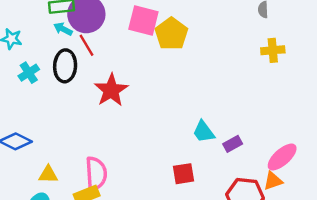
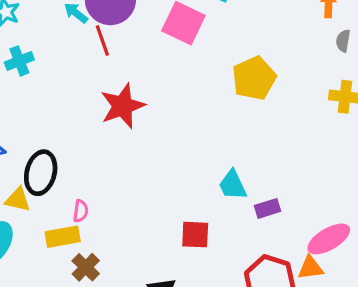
yellow pentagon: (171, 34) -> (254, 78), moved
black ellipse: (65, 66) -> (41, 173), moved
pink semicircle: (96, 174) -> (81, 211), size x0.5

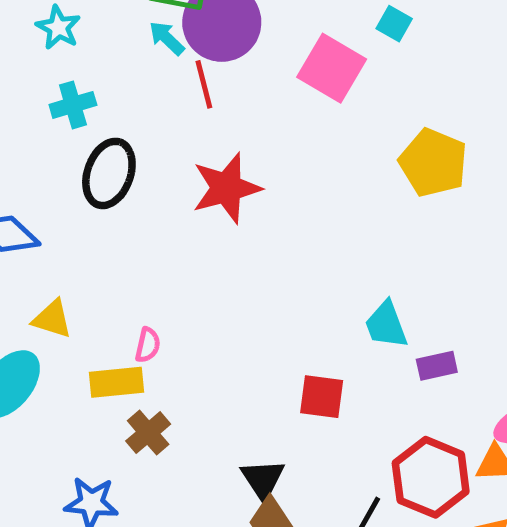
yellow pentagon: (254, 78) -> (433, 163), turned -30
black ellipse: (41, 173) -> (109, 173), moved

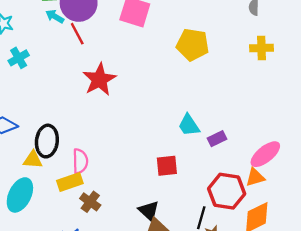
black ellipse: (109, 173) -> (47, 141), moved
pink semicircle: (148, 345) -> (80, 161), size x1.5

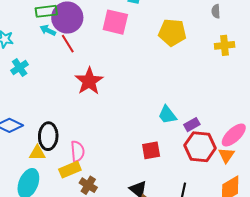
yellow pentagon: (193, 45) -> (172, 32), moved
orange triangle: (255, 177) -> (226, 155), turned -36
red hexagon: (227, 191) -> (200, 147), moved

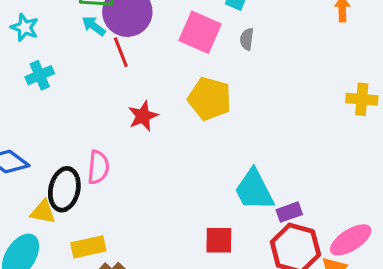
gray semicircle: (216, 11) -> (247, 39), moved
yellow pentagon: (172, 32) -> (210, 99), moved
red star: (89, 81) -> (143, 116), size x0.7
cyan trapezoid: (167, 115) -> (254, 190), size x1.4
pink semicircle: (78, 151) -> (98, 167), moved

